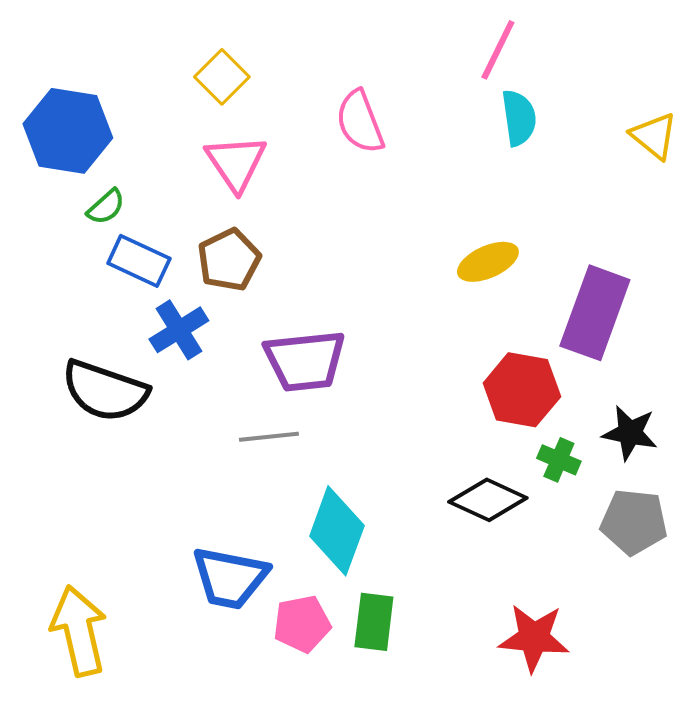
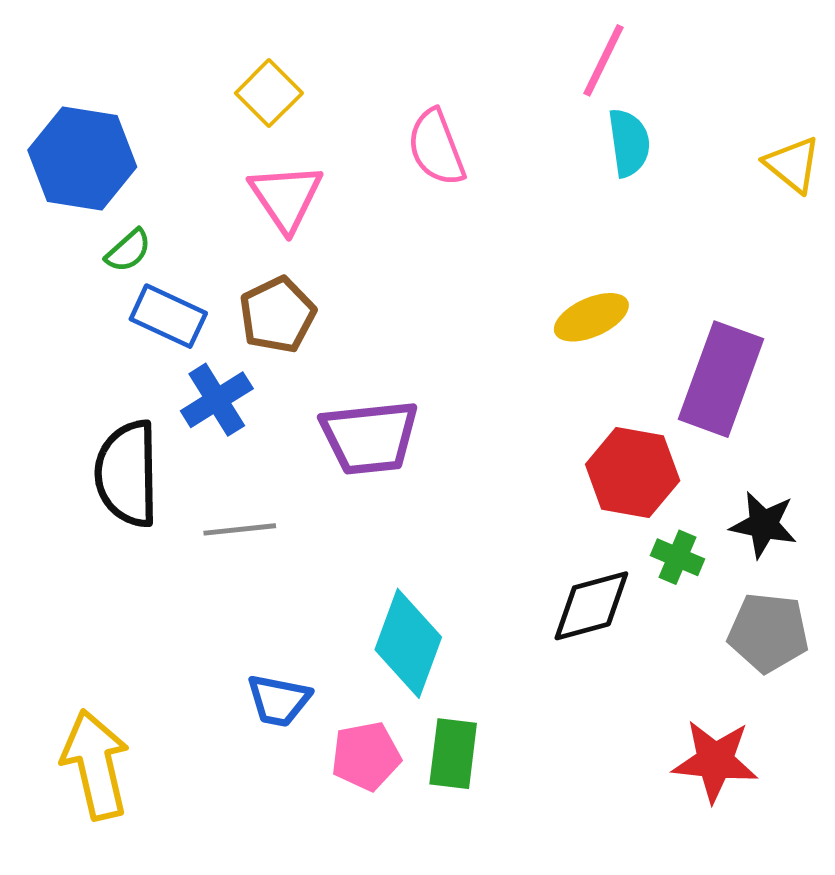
black semicircle: (105, 391) -> (127, 474), turned 70
gray line: (269, 437) -> (240, 529), moved
black diamond: (488, 500) -> (591, 606), turned -40
blue trapezoid: (230, 578) -> (279, 700), size x0.7
red star: (534, 638) -> (715, 761), moved

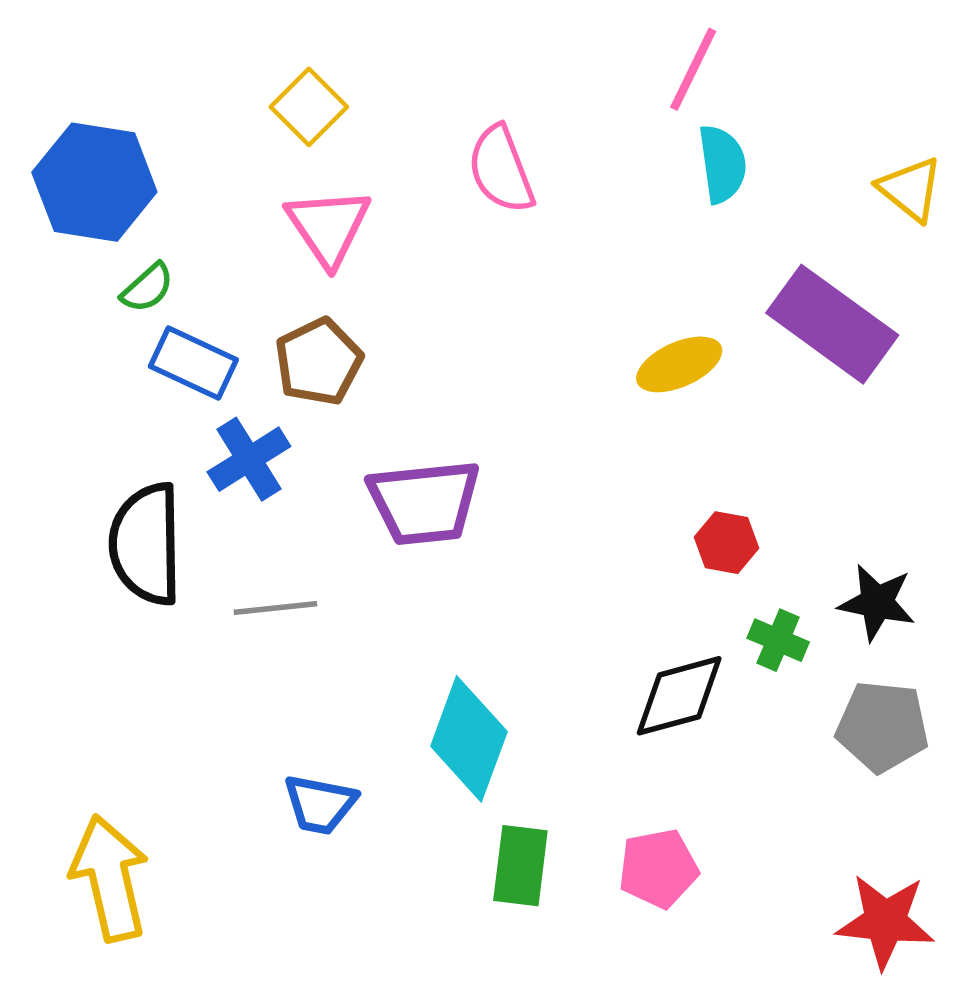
purple rectangle: (721, 379) -> (832, 324), moved, turned -74
red hexagon: (633, 472) -> (727, 543), size x0.6
pink pentagon: (366, 756) -> (658, 868), moved
red star: (715, 761) -> (885, 921), moved

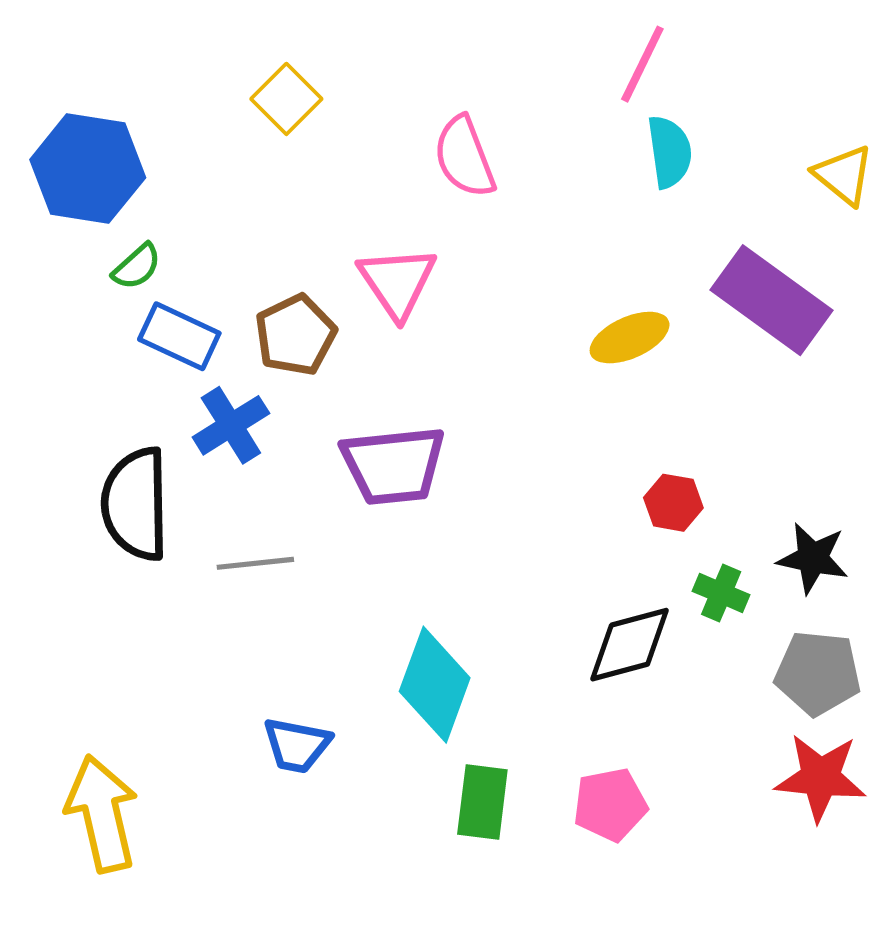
pink triangle: (328, 227) -> (397, 282), moved
red star: (885, 921) -> (820, 777), moved

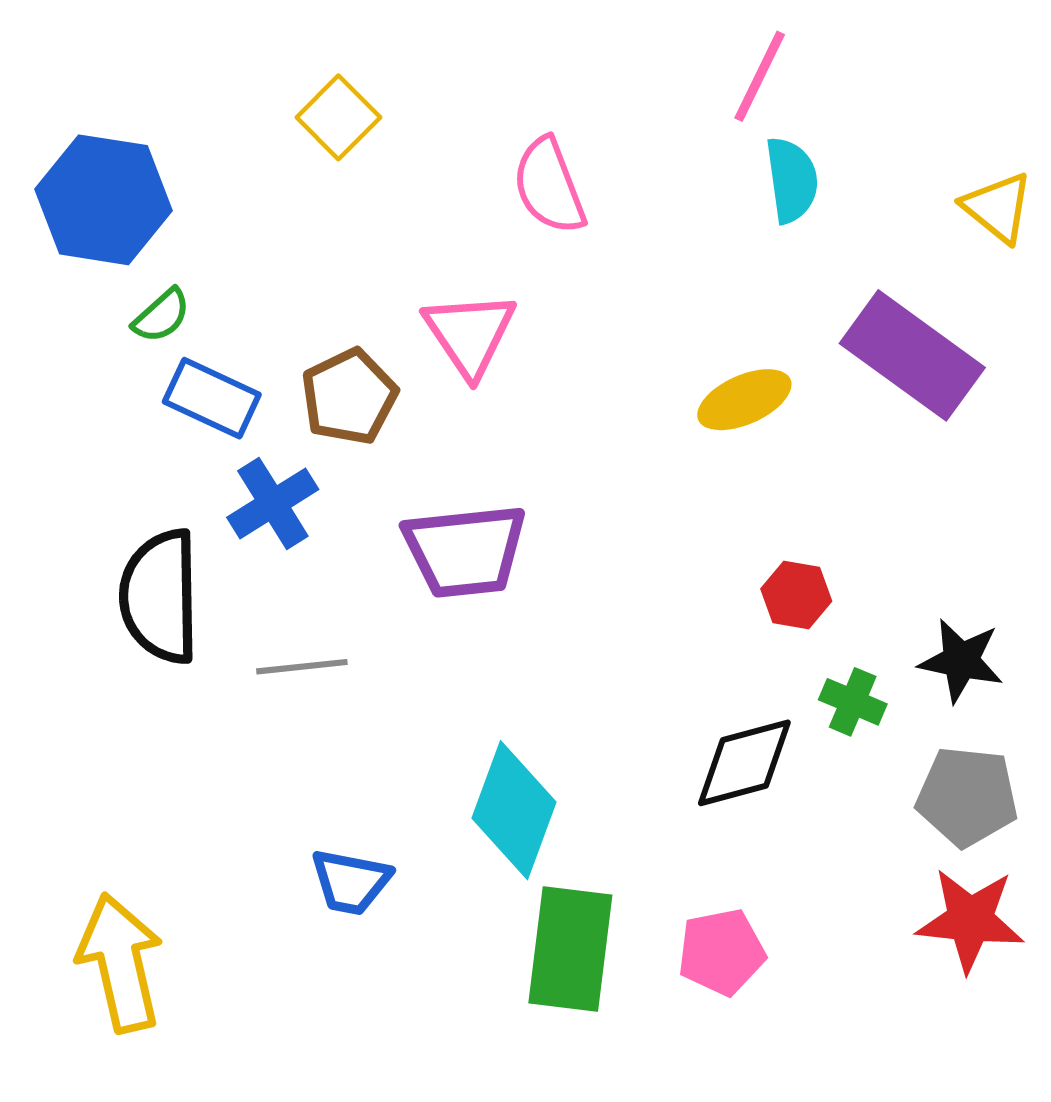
green rectangle: (482, 802) -> (570, 949), size x1.4

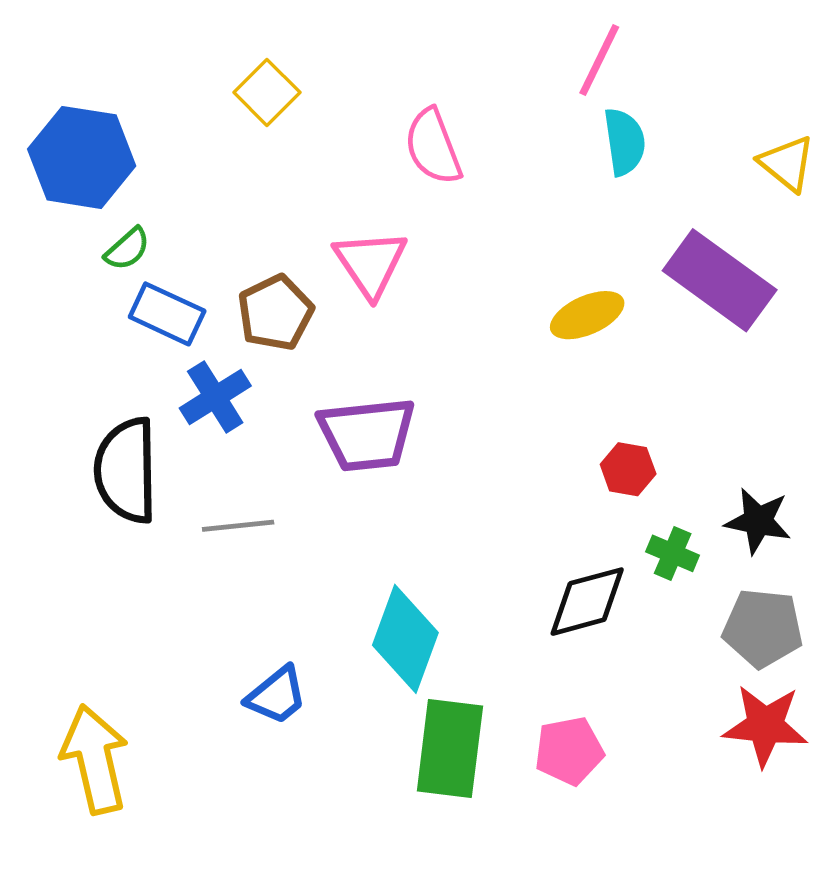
blue trapezoid: (351, 882) -> (277, 695), turned -50

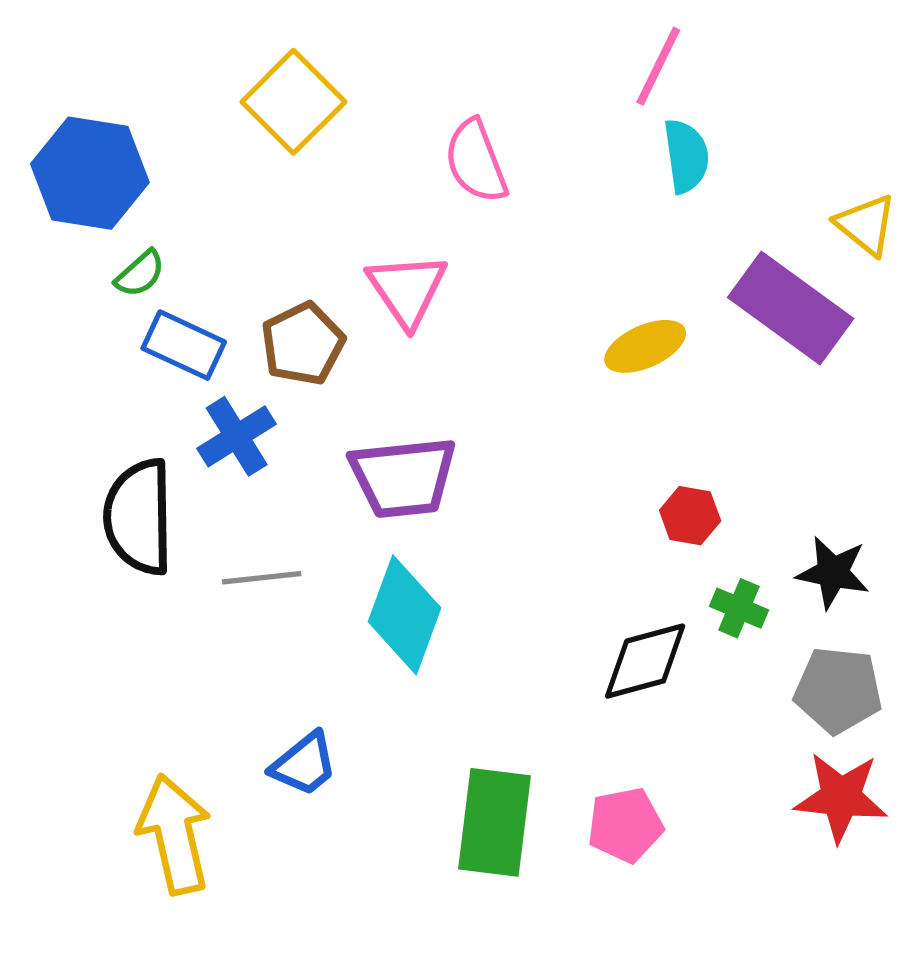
yellow square: (267, 92) -> (293, 102), size x1.4
yellow triangle: (787, 163) -> (866, 225), moved
cyan diamond: (405, 639) -> (405, 615), moved
yellow arrow: (95, 759) -> (174, 834), moved

